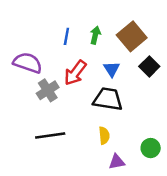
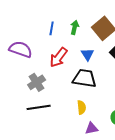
gray cross: (48, 90) -> (37, 82), moved

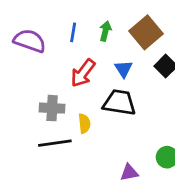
purple semicircle: (21, 49) -> (30, 41), moved
gray cross: (37, 82) -> (52, 108), turned 36
yellow semicircle: (82, 107) -> (84, 124), moved

